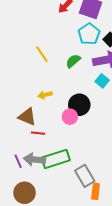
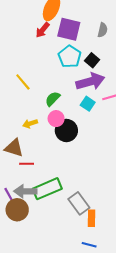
green semicircle: (73, 61) -> (53, 99), moved
pink circle: (70, 117) -> (56, 119), moved
brown circle: (25, 193) -> (17, 210), moved

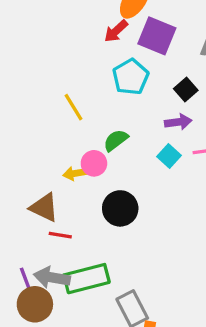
cyan pentagon: (70, 57) -> (131, 77), moved
purple arrow: (90, 81) -> (178, 122), size x0.6
pink circle: (56, 119) -> (94, 163), moved
black circle: (66, 130) -> (120, 208), moved

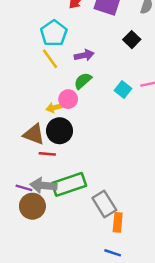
cyan pentagon: (131, 77) -> (54, 33), moved
purple arrow: (178, 122) -> (84, 55), moved
black circle: (120, 208) -> (60, 131), moved
purple line: (25, 279) -> (24, 188), turned -49

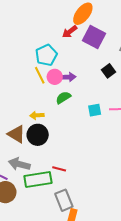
cyan square: (123, 89) -> (95, 110), turned 32
pink circle: (68, 99) -> (55, 77), moved
red line: (47, 154) -> (59, 169), moved
gray arrow: (43, 186) -> (19, 164), moved

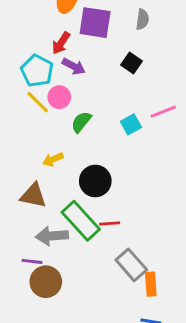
red arrow: (70, 32) -> (61, 43), moved
purple arrow: (68, 77) -> (74, 66), moved, turned 49
black circle: (38, 135) -> (95, 181), moved
green rectangle: (38, 179) -> (81, 221), moved, turned 76

